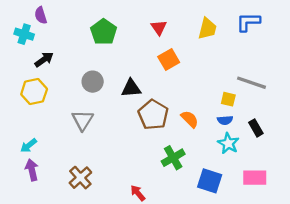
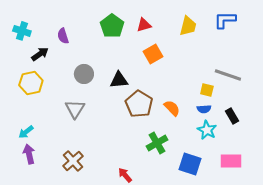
purple semicircle: (41, 15) -> (63, 36), moved
red triangle: (159, 28) -> (144, 25), turned 49
green pentagon: (104, 32) -> (112, 26), moved

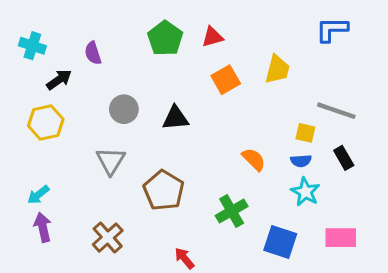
yellow trapezoid: (188, 26) -> (277, 69), moved
brown pentagon: (139, 104) -> (164, 190), moved
black rectangle: (232, 116) -> (344, 158), moved

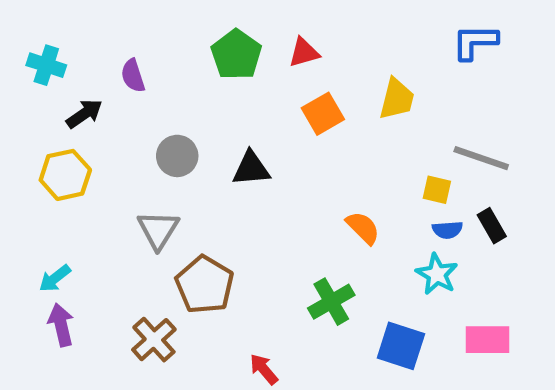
blue semicircle: (301, 161) -> (447, 230), moved
brown pentagon: (164, 190) -> (205, 285), moved

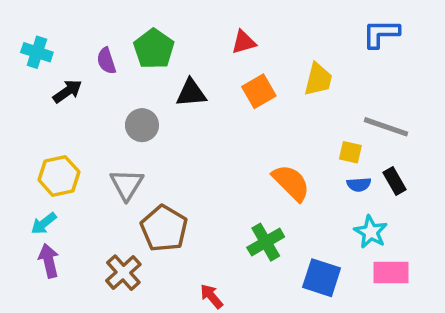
green pentagon: (236, 55) -> (154, 49), moved
black triangle: (251, 169) -> (191, 93), moved
yellow hexagon: (65, 175) -> (59, 176), moved
orange semicircle: (363, 228) -> (291, 183), size x1.4
cyan star: (437, 274) -> (371, 232), moved

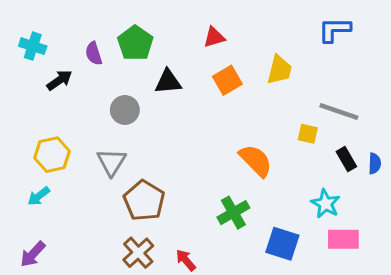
blue semicircle: (359, 184) -> (375, 163), moved, turned -84
purple arrow: (49, 261) -> (33, 254), moved, turned -124
brown cross: (123, 273) -> (138, 253), moved

